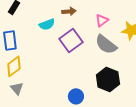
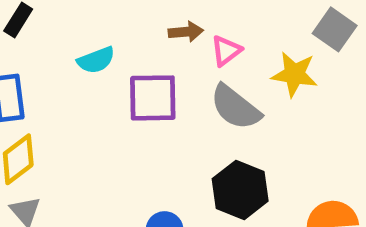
brown arrow: (69, 11) -> (186, 32), moved
purple square: (71, 40) -> (153, 98), turned 35

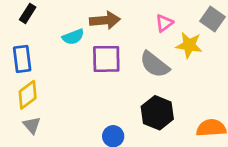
brown arrow: (186, 32) -> (105, 20), moved, size x1.5
pink triangle: (226, 51) -> (164, 23), moved

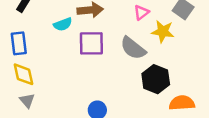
yellow diamond: (28, 95) -> (24, 74), turned -65
black hexagon: (157, 113) -> (156, 79), moved

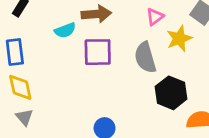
yellow star: (163, 31) -> (179, 38), turned -30
gray semicircle: (133, 48) -> (145, 57), turned 36

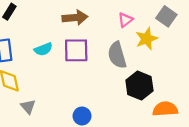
cyan semicircle: (65, 30) -> (43, 49), moved
gray triangle: (24, 117) -> (28, 107), moved

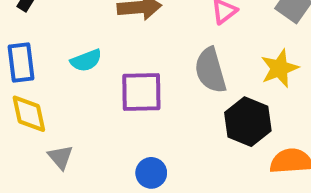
yellow star: (146, 39) -> (279, 68), moved
purple square: (76, 50) -> (141, 92), moved

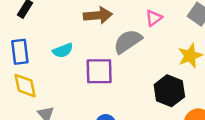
gray semicircle: (210, 70) -> (128, 41), moved, turned 72

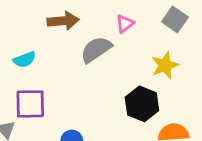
purple square: (99, 71) -> (30, 104), moved

